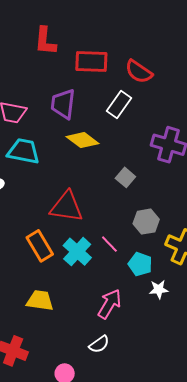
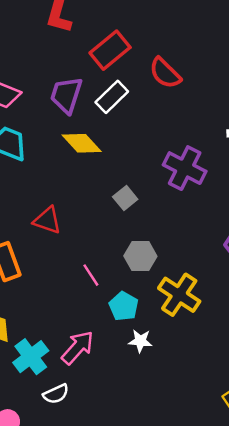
red rectangle: (91, 61) -> (110, 50), turned -52
white rectangle: (119, 104) -> (112, 97), moved
red triangle: (67, 207) -> (47, 220), size x0.7
cyan cross: (77, 252) -> (31, 357), moved

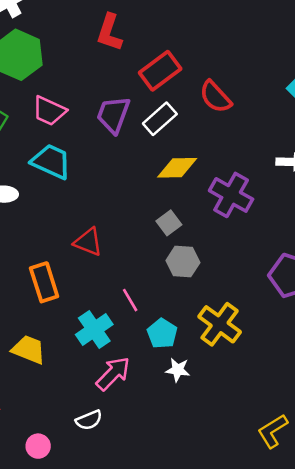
yellow diamond: (82, 143) -> (177, 168), moved, turned -51
gray hexagon: (140, 256) -> (183, 262), moved
cyan cross: (31, 357) -> (94, 329), moved

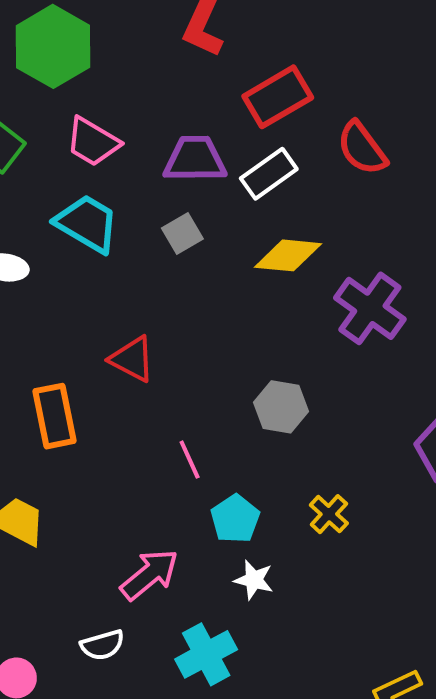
purple trapezoid: (113, 115) -> (195, 159), turned 63
gray square: (169, 223) -> (182, 233), moved
yellow cross: (220, 324) -> (329, 514), size x0.6
cyan cross: (94, 329) -> (206, 654), moved

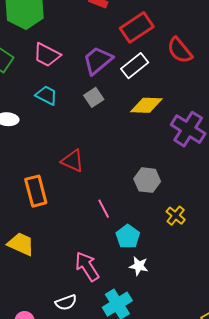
purple trapezoid: (195, 159) -> (98, 60), turned -36
cyan trapezoid: (87, 223) -> (46, 95), size x0.7
yellow cross: (329, 514) -> (176, 216), moved
pink arrow: (149, 575) -> (87, 266), turned -80

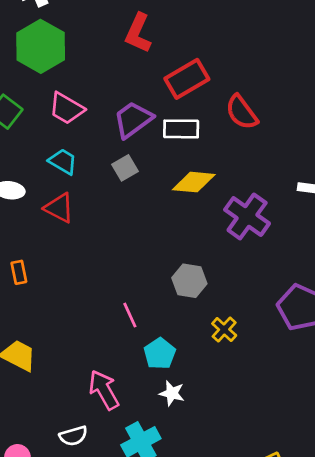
white rectangle: (135, 66) -> (181, 129), turned 36
red triangle: (73, 161) -> (59, 208), moved
orange rectangle: (36, 191) -> (19, 272), moved, size x0.6

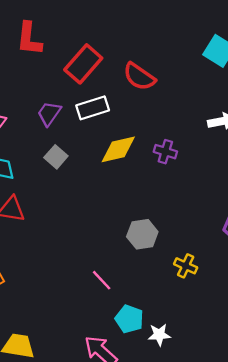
purple trapezoid: (133, 120) -> (49, 113), size x0.7
purple cross: (247, 217) -> (165, 152), moved, size x0.6
cyan pentagon: (160, 354) -> (129, 319), moved

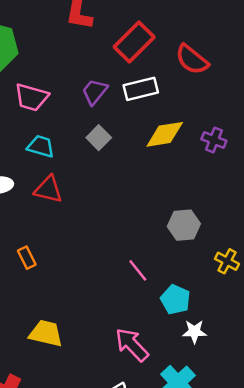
cyan pentagon: (129, 319) -> (175, 300), moved

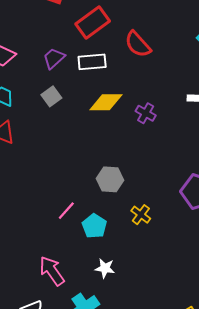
pink line: (138, 270) -> (66, 211), turned 72
cyan pentagon: (175, 300) -> (94, 226), moved

